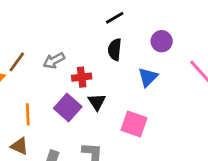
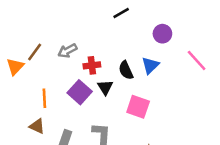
black semicircle: (115, 50) -> (126, 70), moved, turned -30

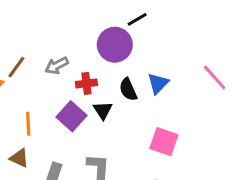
black line: (121, 13) -> (137, 19), moved
purple circle: (162, 34) -> (115, 45), moved, size x1.5
pink square: (138, 107) -> (164, 142), moved

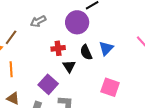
gray arrow: (57, 66) -> (38, 21), moved
purple square: (72, 116) -> (48, 84), moved
orange line: (28, 124) -> (11, 69), moved

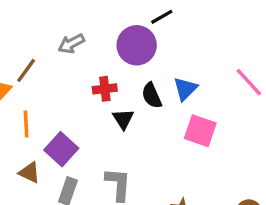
purple square: (48, 84) -> (61, 149), moved
pink square: (110, 87) -> (200, 131), moved

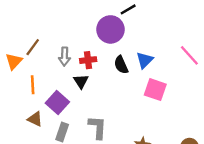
gray arrow: (71, 44) -> (64, 57), moved, turned -60
black triangle: (123, 119) -> (81, 81), moved

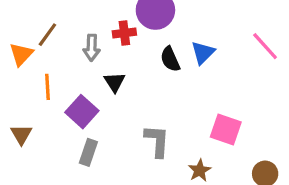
red cross: (88, 60) -> (124, 33), moved
pink square: (155, 90) -> (226, 130), moved
brown triangle: (35, 119) -> (21, 134), moved, turned 35
gray L-shape: (98, 127) -> (157, 141), moved

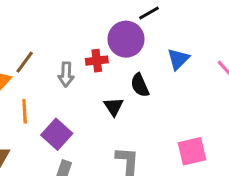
blue triangle: (203, 53) -> (178, 59), moved
black triangle: (115, 82) -> (114, 107), moved
pink square: (226, 130) -> (192, 151), turned -32

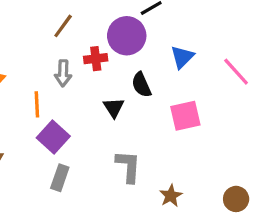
brown line: (25, 62) -> (63, 26), moved
orange line: (25, 111) -> (37, 104), moved
pink square: (192, 151) -> (185, 116), moved

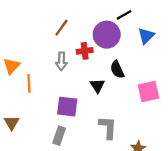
blue triangle: (182, 57) -> (146, 36), moved
orange line: (37, 104) -> (29, 83), moved
purple square: (53, 137) -> (67, 107), moved, turned -35

